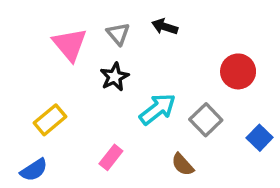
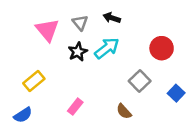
cyan arrow: (157, 109) -> (107, 48), moved

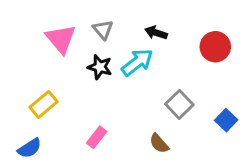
black arrow: (112, 18) -> (156, 33), moved
red circle: (162, 48) -> (215, 47), moved
black star: (78, 52) -> (100, 67), turned -30

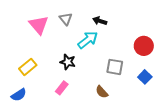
red circle: (215, 47) -> (144, 46), moved
black star: (100, 67) -> (68, 62), moved
gray square: (179, 104) -> (115, 67), turned -36

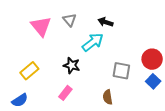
red circle: (144, 46) -> (152, 59), moved
brown semicircle: (102, 92) -> (108, 97), turned 32

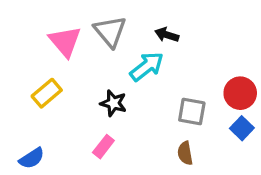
gray triangle: (70, 20) -> (110, 31), size x1.5
yellow rectangle: (29, 71) -> (47, 93), moved
brown semicircle: (108, 97) -> (185, 153), moved

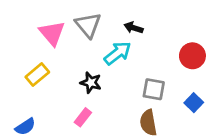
red circle: (240, 93) -> (192, 56), moved
brown semicircle: (185, 153) -> (148, 123), size x1.4

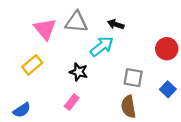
gray triangle: (88, 25) -> (76, 22), turned -45

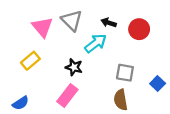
gray triangle: (76, 22) -> (72, 20), turned 40
red circle: (167, 49) -> (139, 29), moved
pink rectangle: (72, 102) -> (67, 95), size x1.5

